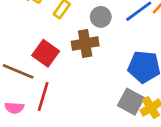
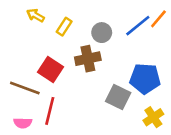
gray square: (131, 102) -> (118, 97), moved

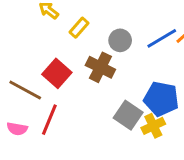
brown cross: (88, 59) -> (100, 67), turned 30
yellow cross: (153, 117) -> (153, 126), moved

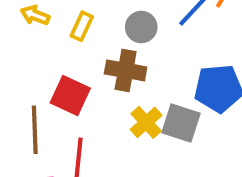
brown line: (25, 90) -> (35, 130), turned 76
yellow cross: (153, 126) -> (146, 122), moved

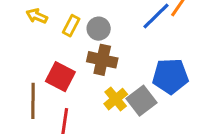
gray circle: (141, 27) -> (99, 29), moved
gray square: (181, 123) -> (141, 101), turned 32

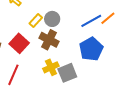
yellow rectangle: (71, 26) -> (36, 21), moved
blue pentagon: (170, 76) -> (91, 49), moved, turned 30

